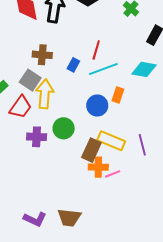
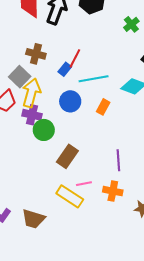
red line: (96, 50) -> (75, 58), moved
blue circle: (97, 105) -> (70, 101), moved
purple cross: (37, 137) -> (32, 115), moved
yellow rectangle: (111, 141) -> (70, 196), moved
orange cross: (98, 167) -> (113, 191), moved

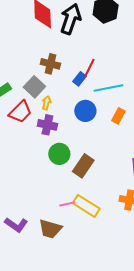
yellow arrow: (31, 93) -> (46, 103), size x0.5
green circle: (44, 130) -> (59, 154), moved
pink line: (84, 184) -> (67, 204), moved

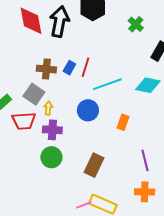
blue rectangle: (79, 79) -> (69, 68), moved
red trapezoid: (20, 112) -> (24, 121), turned 50
orange rectangle: (118, 116) -> (123, 122), moved
green circle: (59, 154) -> (51, 157), moved

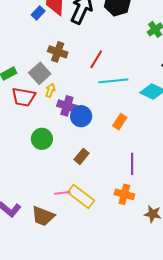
blue rectangle: (69, 68) -> (38, 13), moved
blue circle: (88, 110) -> (81, 116), moved
purple cross: (52, 130) -> (67, 106), moved
brown rectangle: (94, 165) -> (82, 156), size x0.7

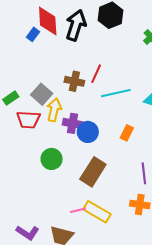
brown cross: (58, 52) -> (74, 81), moved
yellow arrow: (50, 90) -> (54, 110), size x1.6
brown rectangle: (82, 156) -> (93, 172), size x1.8

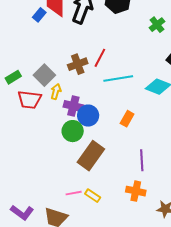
brown cross: (74, 81) -> (78, 64), turned -36
yellow arrow: (54, 110) -> (56, 91), size x0.7
green circle: (52, 159) -> (73, 131), moved
yellow rectangle: (97, 212) -> (93, 196), size x0.6

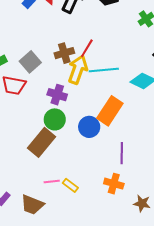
yellow arrow: (56, 91) -> (78, 69), moved, size x1.8
blue circle: (88, 116) -> (89, 127), moved
orange rectangle: (127, 119) -> (110, 111), size x1.8
brown rectangle: (91, 156) -> (41, 142), moved

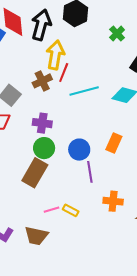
yellow arrow: (78, 69) -> (55, 55), moved
orange rectangle: (110, 111) -> (114, 143), moved, size x0.7
purple line: (122, 153) -> (90, 172), moved

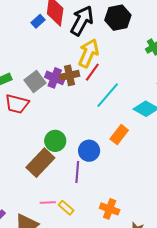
cyan line: (84, 91) -> (108, 95), turned -48
purple cross: (42, 123) -> (55, 78), moved
orange rectangle: (114, 143) -> (119, 135), moved
purple line: (90, 172) -> (77, 172), moved

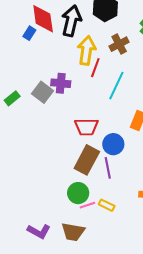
brown cross: (69, 75) -> (119, 44), moved
red trapezoid: (17, 104) -> (86, 127), moved
green circle: (55, 141) -> (78, 193), moved
brown rectangle: (40, 163) -> (87, 160), moved

